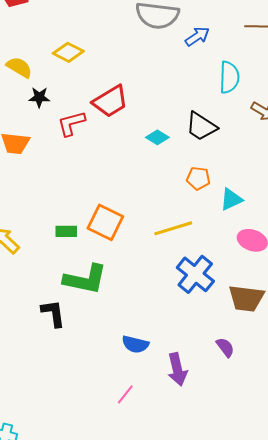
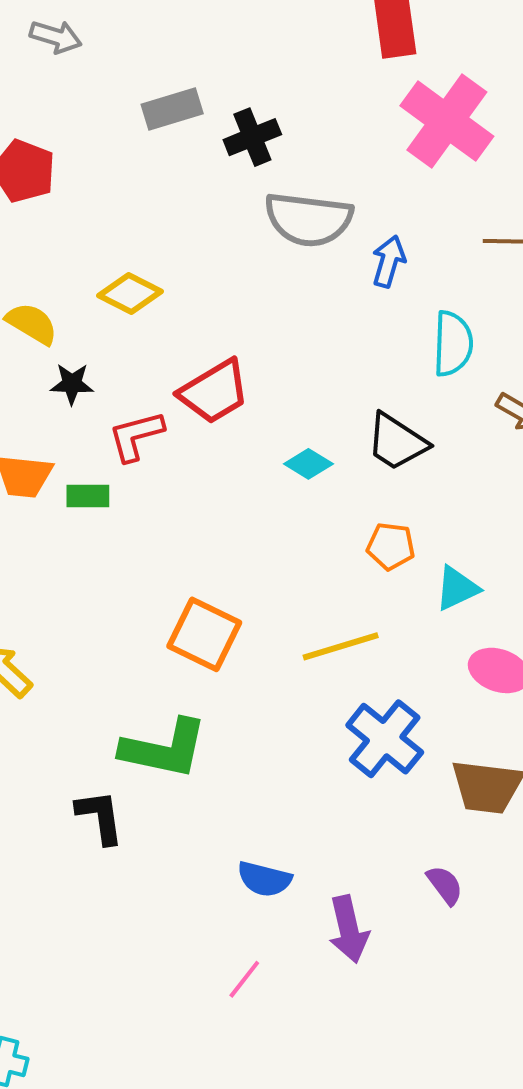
blue arrow: (197, 36) -> (389, 261), turned -40
green rectangle: (66, 231) -> (88, 496), moved

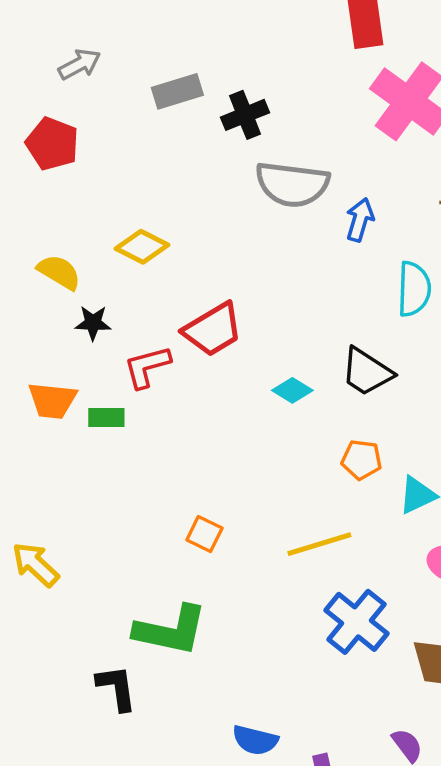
gray arrow: (56, 37) -> (79, 64), moved, turned -45
orange square: (204, 634) -> (204, 534), size x0.6

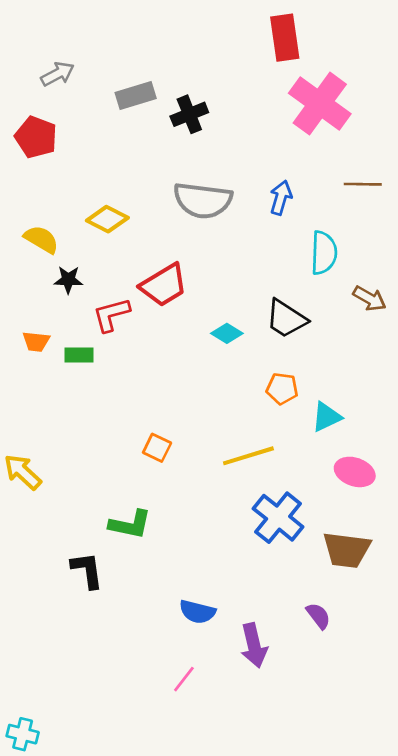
gray semicircle: (292, 184) -> (203, 200), moved
orange trapezoid: (52, 401) -> (36, 342), size x0.7
green L-shape: (171, 630) -> (130, 524), size x0.7

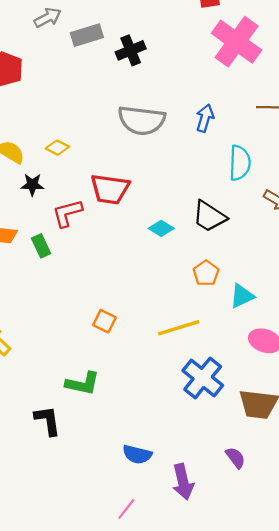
gray arrow: (58, 74) -> (48, 18), moved
yellow diamond: (107, 219) -> (57, 148), moved, size x0.7
red trapezoid: (164, 285) -> (110, 189), turned 39
green rectangle: (79, 355) -> (41, 246), turned 65
orange pentagon: (282, 389) -> (206, 273), turned 30

